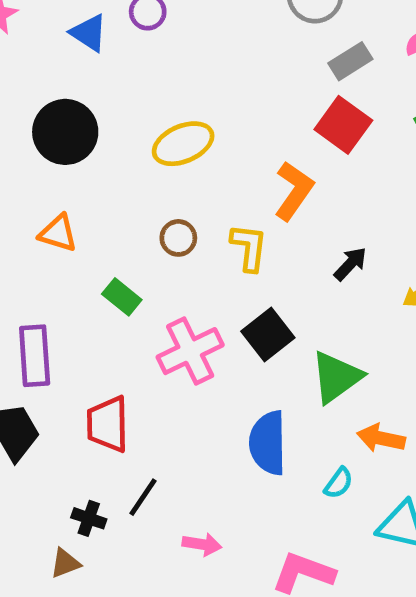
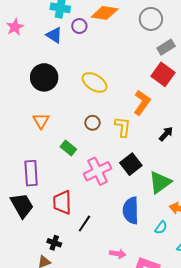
yellow ellipse: (183, 144) -> (95, 82), turned 55
orange triangle: (58, 233) -> (41, 121), turned 42
black line: (143, 497) -> (84, 224), moved
pink arrow: (202, 544) -> (118, 254), moved

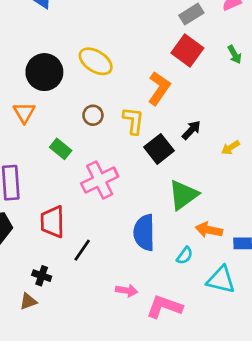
black circle: (44, 77) -> (44, 72), moved
black square: (131, 164) -> (159, 149), moved

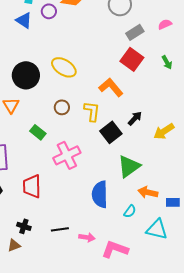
orange L-shape: (159, 88) -> (111, 87), turned -75
yellow arrow: (230, 148) -> (164, 131), size x1.5
black line: (82, 250) -> (60, 229), moved, turned 48

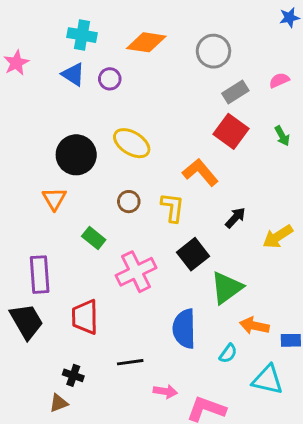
purple circle: (49, 11) -> (110, 79), moved
black square: (111, 132) -> (193, 254), moved
black line: (60, 229) -> (130, 362), moved

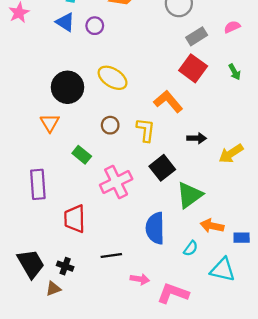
black arrow: (235, 218) -> (197, 138), turned 48
black trapezoid: (27, 321) -> (31, 264), moved

